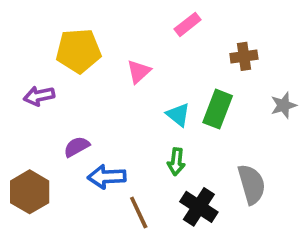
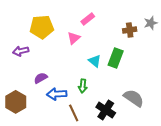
pink rectangle: (188, 24) -> (88, 19), moved
gray star: (283, 105) -> (151, 23), moved
green arrow: (176, 162) -> (83, 86), moved
gray semicircle: (252, 184) -> (134, 98), turned -40

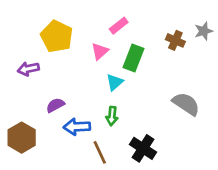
yellow pentagon: (42, 27) -> (57, 36), turned 30
brown cross: (130, 30) -> (175, 40), turned 32
green rectangle: (116, 58) -> (134, 58), moved
cyan triangle: (95, 61) -> (115, 82), moved, turned 40
gray semicircle: (134, 98) -> (186, 104), moved

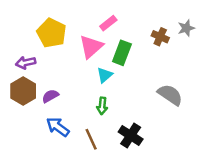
pink triangle: (100, 51) -> (91, 47), size x1.5
blue arrow: (77, 127) -> (58, 127), moved, turned 40
brown hexagon: (22, 138) -> (23, 91), moved

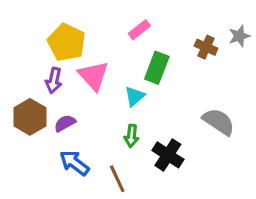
pink triangle: (91, 47) -> (93, 76), moved, turned -30
purple arrow: (26, 63) -> (54, 80), moved, turned -66
black cross: (131, 136) -> (168, 155), moved

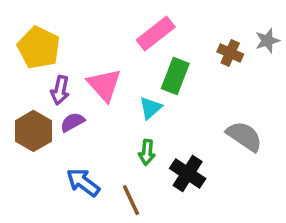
pink rectangle: (139, 30) -> (156, 33), size x1.5
yellow pentagon: (66, 42) -> (39, 48), moved
purple semicircle: (65, 123) -> (72, 122), moved

